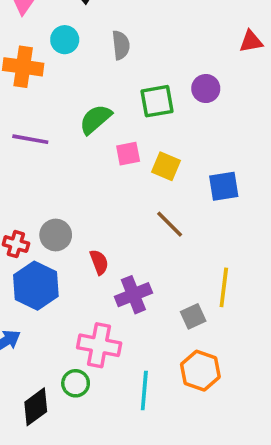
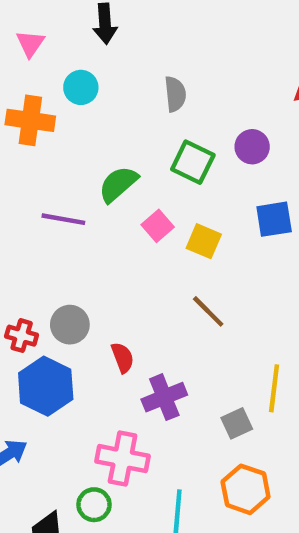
gray semicircle: (121, 45) -> (175, 94), moved
green square: (157, 101) -> (193, 162), turned 36
purple line: (30, 139) -> (63, 219), moved
pink square: (128, 154) -> (158, 226), turned -30
blue square: (224, 186) -> (274, 219), moved

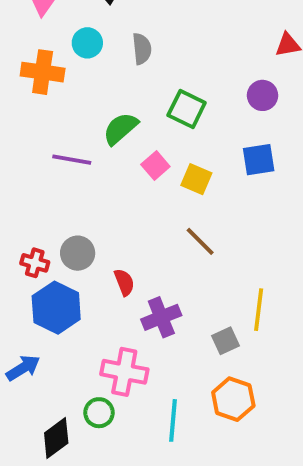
gray semicircle: (175, 94) -> (142, 49), moved
purple circle: (252, 147) -> (263, 95), moved

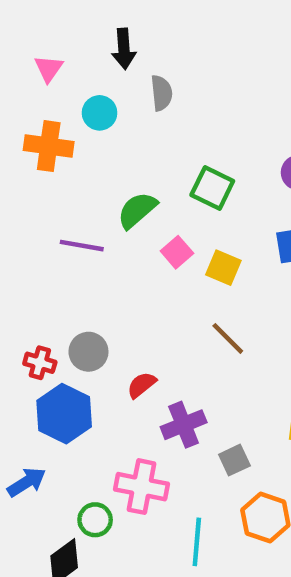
gray semicircle: (142, 49) -> (161, 93), moved
red semicircle: (124, 282) -> (142, 385), turned -108
gray square: (226, 341) -> (234, 460), moved
green circle: (99, 413) -> (95, 520), moved

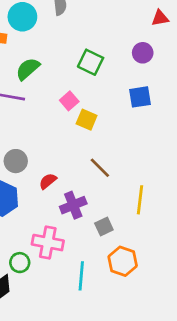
cyan circle: (100, 113) -> (22, 17), size x1.4
green semicircle: (137, 210) -> (28, 69), moved
yellow square: (223, 268) -> (87, 120), moved
brown line: (228, 338) -> (100, 168), moved

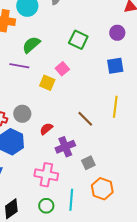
yellow square: (87, 120) -> (47, 83), moved
yellow line: (140, 200) -> (115, 107), moved
green circle: (20, 263) -> (46, 206), moved

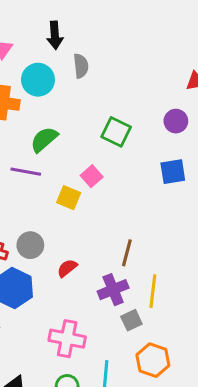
yellow line: (115, 107) -> (153, 291), moved
brown line: (85, 119) -> (127, 253), turned 60
purple cross: (65, 147) -> (113, 290), moved

